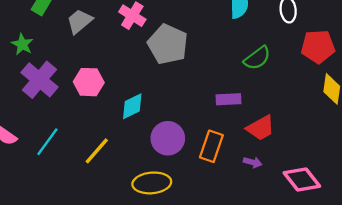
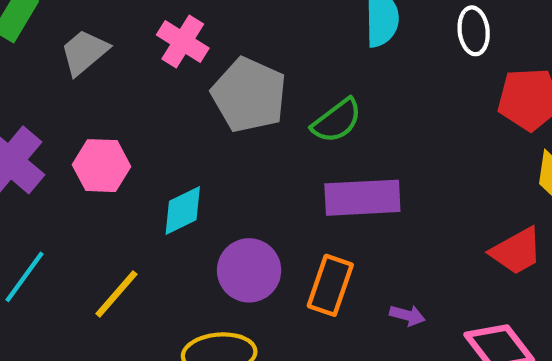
green semicircle: (257, 58) -> (337, 121), moved
purple rectangle: (229, 99) -> (362, 198), size x1.6
red trapezoid: (261, 128) -> (516, 251), moved

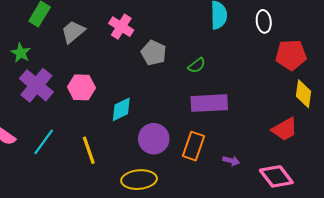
gray pentagon: (249, 95) -> (154, 53), size x0.7
green semicircle: (337, 121) -> (197, 65), size x0.7
yellow line: (116, 294) -> (89, 150), turned -60

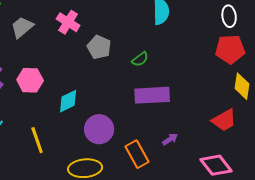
white ellipse: (264, 21) -> (229, 16), moved
orange rectangle: (194, 146) -> (137, 154), moved, turned -48
purple arrow: (231, 161) -> (170, 139), moved, turned -49

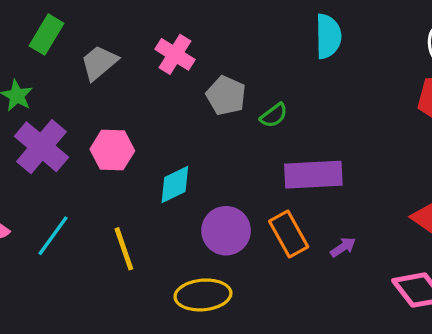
green semicircle: (140, 59) -> (274, 115), moved
orange rectangle: (137, 154) -> (289, 234), moved

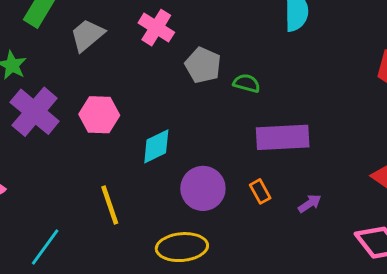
green semicircle: (274, 115) -> (247, 83), turned -128
orange rectangle: (289, 234) -> (260, 191), size x0.6
cyan line: (53, 236) -> (45, 247), moved

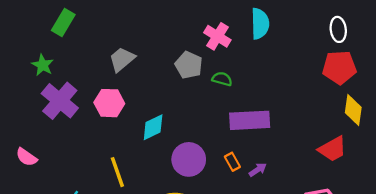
pink cross: (156, 28) -> (217, 36), moved
gray trapezoid: (87, 35) -> (122, 59), moved
purple arrow: (310, 203) -> (258, 170), moved

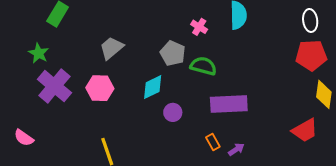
pink cross: (217, 36) -> (199, 27), size x0.7
green semicircle: (222, 79) -> (203, 66), size x1.4
cyan diamond: (153, 127) -> (153, 87), moved
purple circle: (189, 159) -> (173, 112), moved, size x0.6

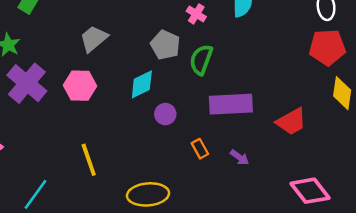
green semicircle: (203, 66) -> (201, 60), turned -85
red trapezoid: (305, 130) -> (291, 121), moved
orange rectangle: (213, 142) -> (200, 149), moved
purple arrow: (236, 149) -> (240, 157), turned 70

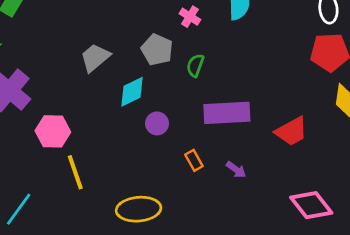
gray trapezoid: (94, 39) -> (95, 58), moved
green semicircle: (201, 60) -> (195, 65), size x0.7
pink hexagon: (80, 86) -> (53, 131), moved

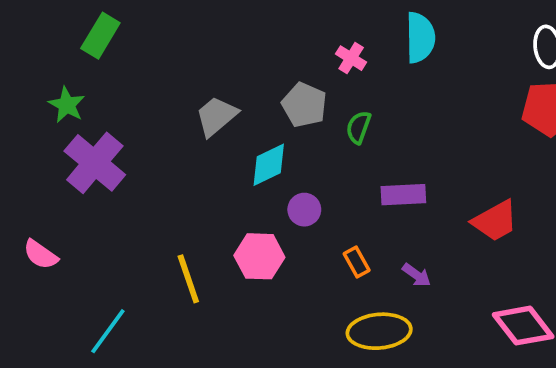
purple rectangle: (227, 113) -> (403, 195), size x0.7
pink hexagon: (53, 131) -> (259, 256), moved
yellow ellipse: (139, 209) -> (379, 331), moved

